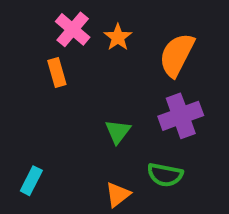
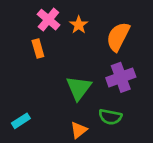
green triangle: (118, 132) -> (79, 88), size x1.5
cyan rectangle: (31, 181) -> (21, 121), turned 30

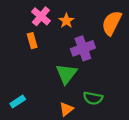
orange semicircle: (118, 37) -> (112, 23), moved
purple cross: (121, 77) -> (83, 48), moved

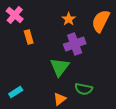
pink cross: (41, 16) -> (15, 15), moved
orange star: (66, 21) -> (69, 19), moved

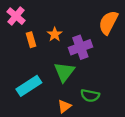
orange star: (69, 19) -> (55, 34), moved
cyan rectangle: (16, 92) -> (29, 86), moved, size x1.6

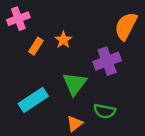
pink cross: (16, 16) -> (18, 19), turned 30
orange rectangle: (31, 40) -> (36, 46), turned 48
purple cross: (80, 47) -> (107, 61), moved

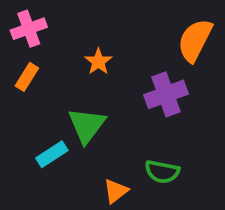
orange rectangle: (36, 46) -> (27, 77), moved
green triangle: (75, 84) -> (87, 125), moved
cyan rectangle: (33, 100) -> (52, 154), size x0.7

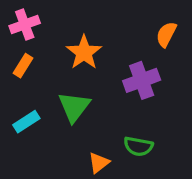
orange semicircle: (195, 40) -> (166, 34), size x0.7
orange star: (98, 62) -> (84, 52), size x1.5
cyan rectangle: (52, 154) -> (26, 122), moved

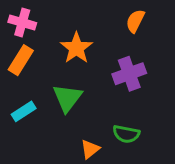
pink cross: (25, 24) -> (22, 22), turned 36
orange semicircle: (166, 34) -> (135, 21), moved
orange rectangle: (23, 66) -> (21, 60), size x1.4

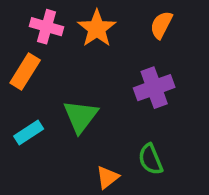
pink cross: (22, 22) -> (47, 27), moved
orange star: (76, 48) -> (97, 28), moved
green semicircle: (126, 134) -> (151, 159), turned 56

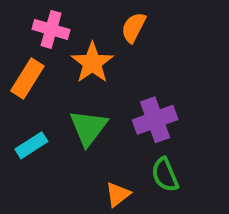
orange semicircle: (161, 25) -> (134, 27), moved
orange star: (97, 28) -> (92, 63), moved
purple cross: (154, 88) -> (155, 120), moved

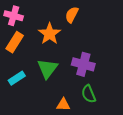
pink cross: (51, 29) -> (14, 16), moved
purple cross: (155, 120) -> (83, 64), turned 35
orange triangle: (118, 194) -> (63, 105), turned 40

